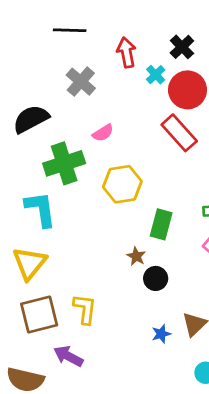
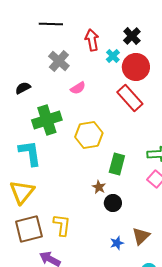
black semicircle: (31, 119) -> (23, 88), size x0.6
pink semicircle: (103, 133) -> (78, 88), moved

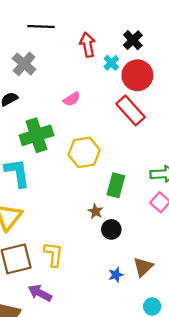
gray cross: (59, 61) -> (24, 64), moved

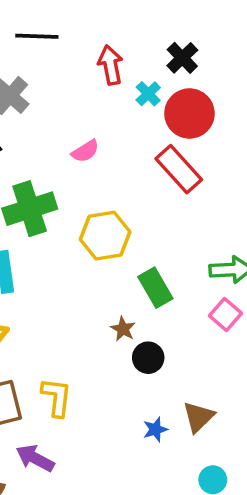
green rectangle: (116, 185) -> (155, 288), turned -45

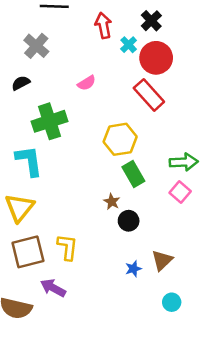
yellow hexagon: (105, 236) -> (120, 139), moved

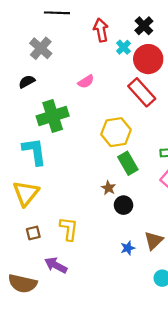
brown square: (28, 252) -> (33, 233), size x0.5

